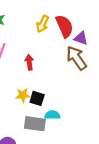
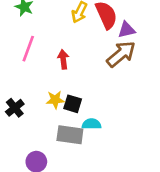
purple triangle: (81, 38) -> (126, 30), turned -32
brown arrow: (76, 58) -> (121, 54), turned 85

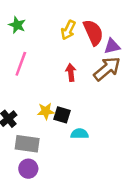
red arrow: (63, 59) -> (71, 72), moved
gray rectangle: (70, 135) -> (27, 144), moved

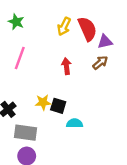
brown arrow: (107, 69) -> (100, 63), size x0.6

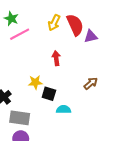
pink line: (20, 58) -> (20, 34), moved, turned 42
brown arrow: (100, 63) -> (91, 83), moved
yellow star: (43, 102) -> (35, 82), moved

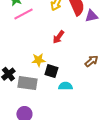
red arrow: (56, 58) -> (58, 37), turned -136
gray rectangle: (20, 118) -> (27, 83), moved

